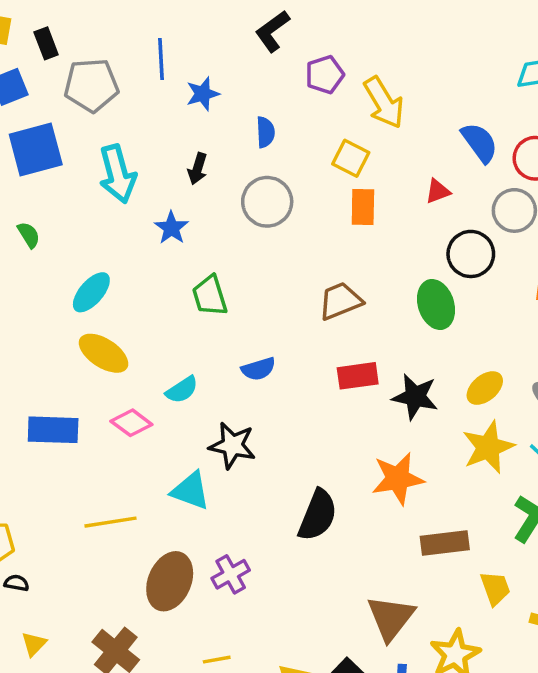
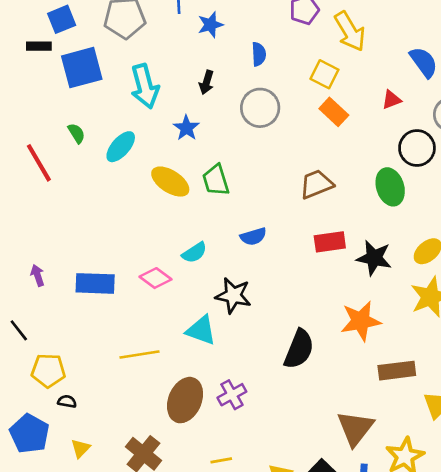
orange rectangle: (363, 207) -> (334, 112), turned -48
cyan ellipse: (91, 292) -> (121, 147), moved
yellow ellipse: (104, 353) -> (170, 182), moved

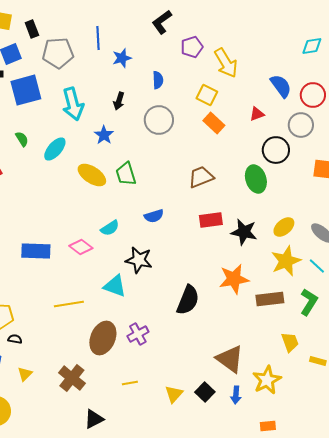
brown rectangle: (397, 371) -> (270, 299), moved
brown triangle: (355, 428) -> (230, 359), turned -32

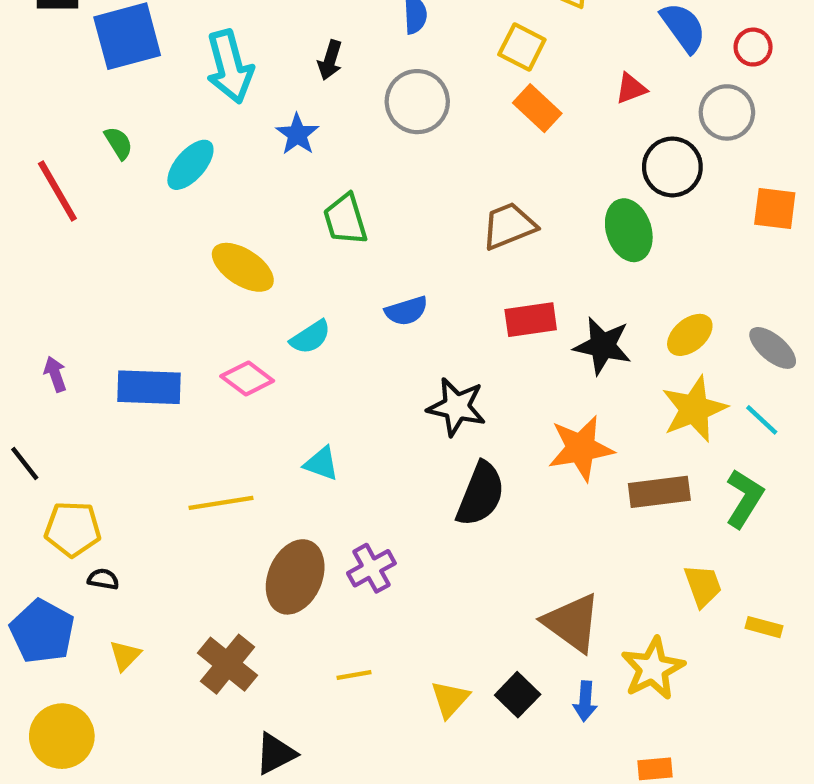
red circle: (313, 95) -> (753, 47), size x0.7
yellow ellipse: (92, 175) -> (243, 267), moved
black star: (139, 260) -> (456, 407), moved
cyan triangle: (115, 286) -> (321, 464), size x0.7

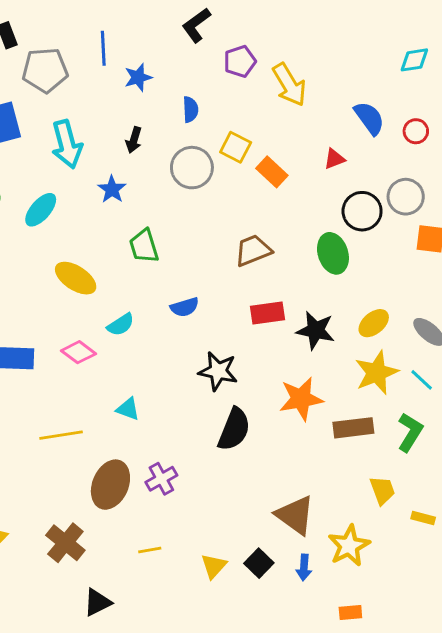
yellow square: (522, 47) -> (236, 147), moved
gray circle: (727, 112) -> (406, 197), moved

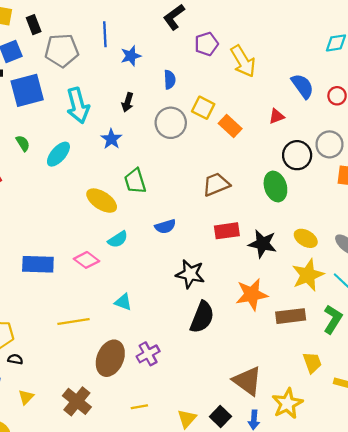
yellow ellipse: (76, 278) -> (102, 201), moved
yellow ellipse: (374, 323) -> (306, 238), turned 70

